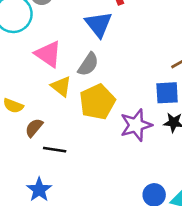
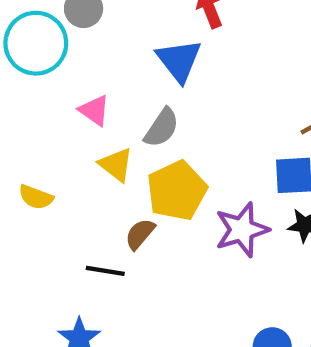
pink triangle: (48, 54) -> (94, 110), size x0.7
brown semicircle: (34, 128) -> (140, 234), moved

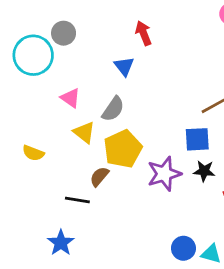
blue triangle: (179, 61) -> (124, 66), size x0.7

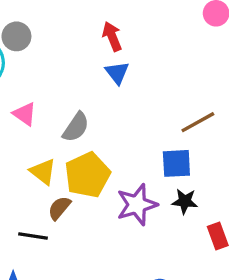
blue triangle: (124, 66) -> (117, 73), moved
yellow triangle: (84, 132) -> (43, 172), moved

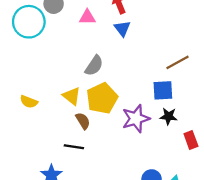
pink triangle: (25, 114) -> (87, 17), moved, turned -36
brown semicircle: (59, 208) -> (83, 121), turned 108
black line: (33, 236) -> (74, 147), moved

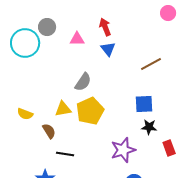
brown line: (177, 62) -> (151, 64), moved
yellow triangle: (72, 96) -> (63, 109), turned -48
purple star: (136, 119) -> (123, 150), moved
brown semicircle: (83, 121) -> (49, 131), moved

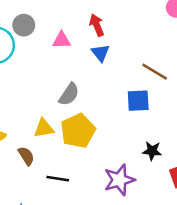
brown line: (151, 64) -> (155, 72), turned 60
blue square: (144, 104) -> (138, 101), moved
black line: (65, 154) -> (58, 179), moved

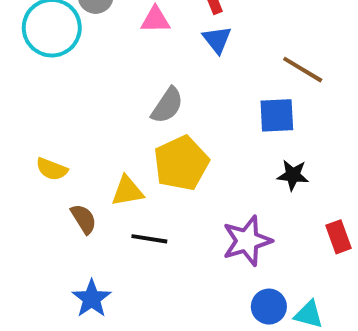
yellow triangle: (44, 128) -> (127, 191), moved
black star: (152, 151) -> (293, 175), moved
brown semicircle: (26, 156) -> (84, 219), moved

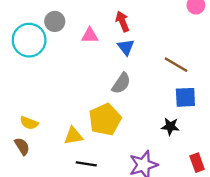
gray semicircle: (167, 105) -> (121, 83), moved
blue square: (277, 115) -> (185, 97), moved
brown semicircle: (84, 219) -> (22, 146), moved

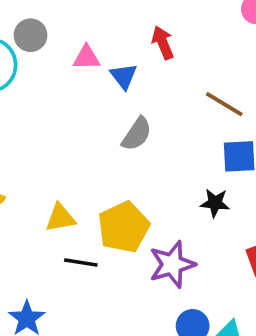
red arrow: (122, 21) -> (163, 43), moved
blue triangle: (126, 47) -> (124, 76), moved
yellow pentagon: (105, 119) -> (124, 227), moved

